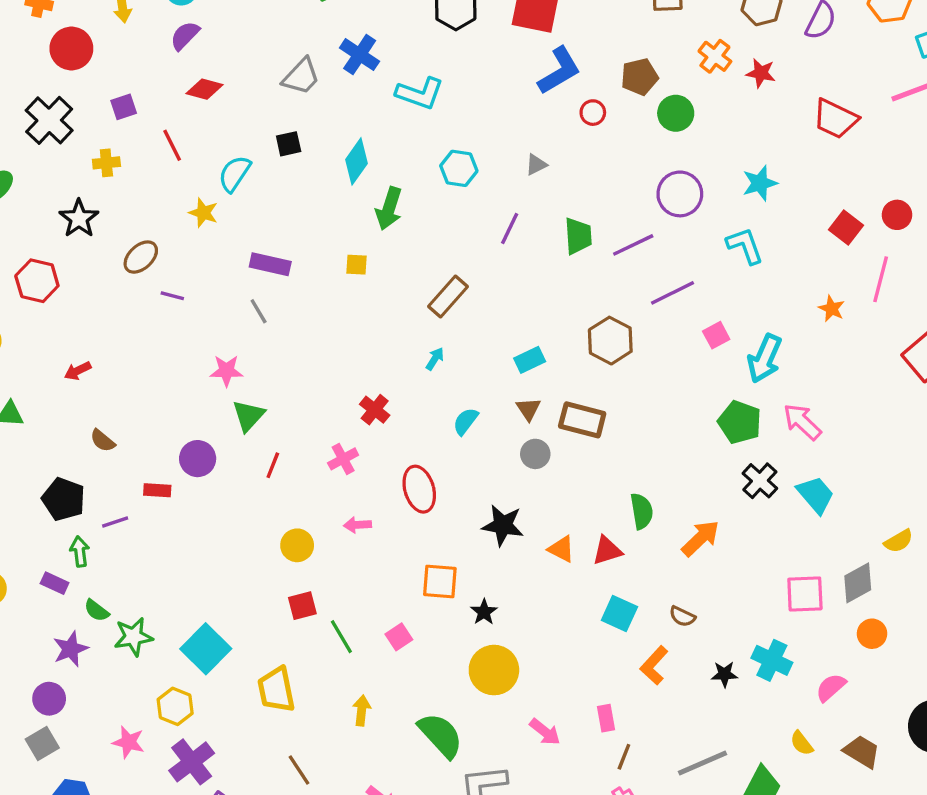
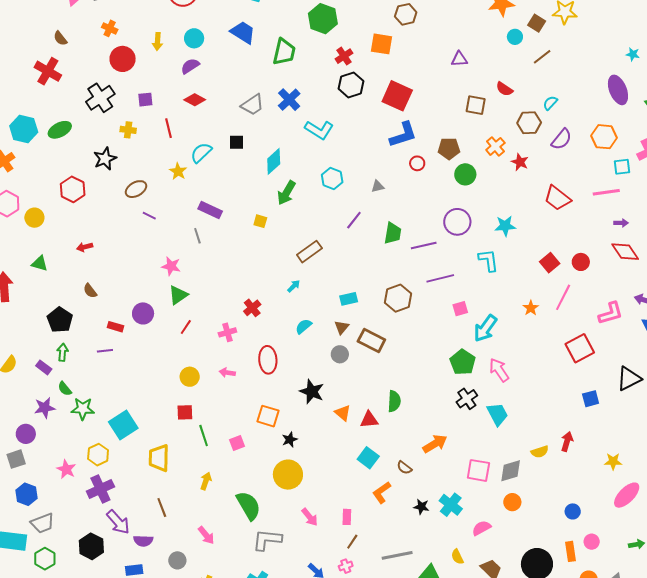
purple line: (115, 522) -> (105, 351), moved
orange arrow: (700, 538) -> (435, 444), moved

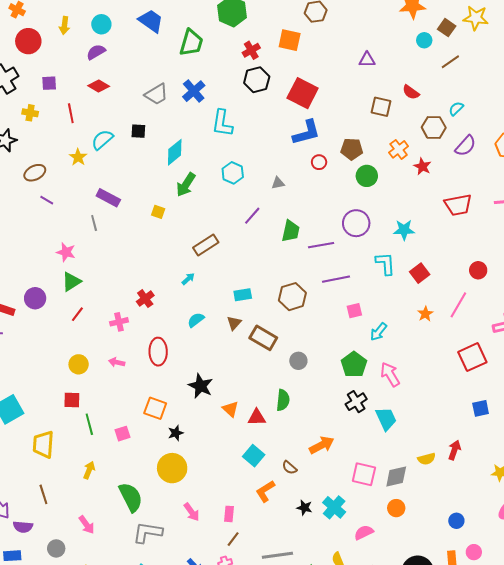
cyan L-shape: (319, 130) -> (222, 123), turned 64
red trapezoid: (557, 198) -> (458, 205), turned -52
red square: (550, 263) -> (420, 273), moved
cyan arrow: (485, 328) -> (379, 332), size x0.7
gray circle: (340, 354) -> (298, 361), moved

